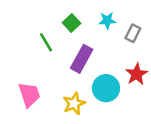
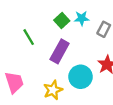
green square: (71, 23) -> (62, 20), moved

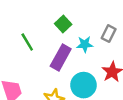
cyan star: (82, 18) -> (85, 44), moved

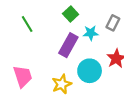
green line: (27, 42) -> (27, 24), moved

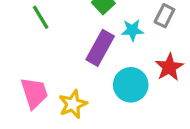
yellow star: (62, 84) -> (73, 104), moved

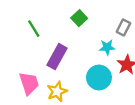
cyan star: (132, 30) -> (107, 47), moved
purple rectangle: (100, 48) -> (57, 57), moved

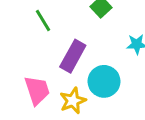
cyan circle: (99, 78) -> (104, 81), moved

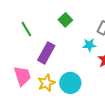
cyan circle: (104, 81) -> (70, 83), moved

